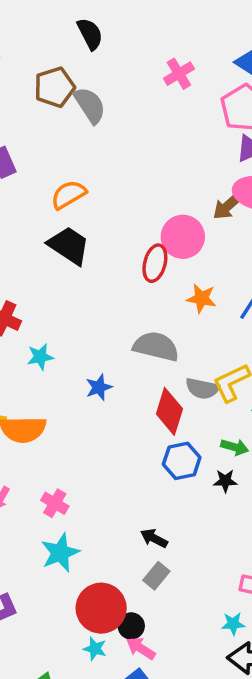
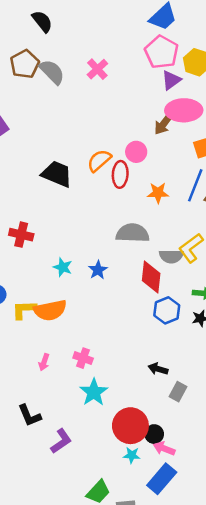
pink cross: (179, 74) -> (97, 69), moved
orange semicircle: (69, 195) -> (99, 161), moved
pink circle: (183, 237) -> (136, 152), size x0.7
cyan star: (40, 357) -> (63, 267), moved, turned -30
gray rectangle: (156, 576) -> (178, 392), moved

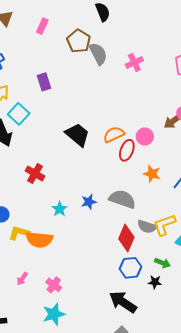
brown pentagon: (25, 64) -> (79, 41), turned -30
blue star: (98, 270) -> (89, 202), moved
black arrow: (158, 369) -> (123, 302), moved, size x1.8

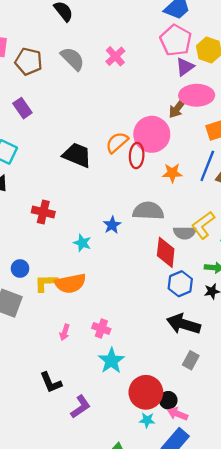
brown pentagon: (79, 41) -> (29, 61), moved
pink circle: (145, 136) -> (152, 134), size x1.8

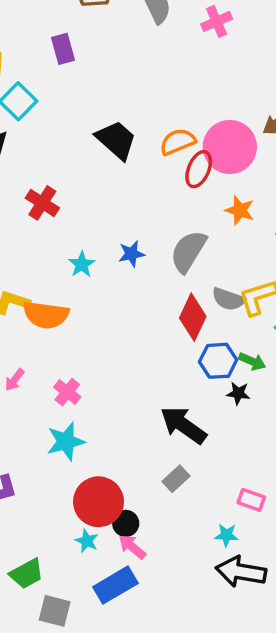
gray semicircle: (148, 211) -> (188, 251), turned -80
blue hexagon: (180, 284) -> (218, 361), moved

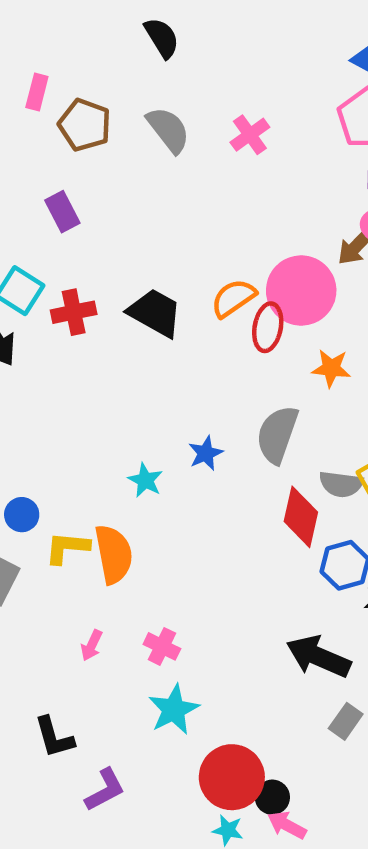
red cross: (42, 203) -> (74, 312), moved, turned -32
orange semicircle: (46, 315) -> (114, 554), turned -96
gray rectangle: (176, 479) -> (346, 721), moved

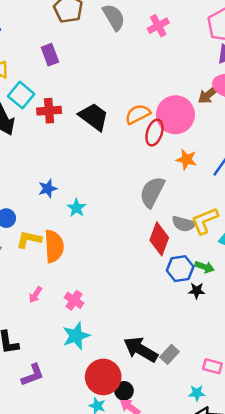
blue star: (206, 453) -> (48, 189), moved
black arrow: (318, 657) -> (141, 350), moved

